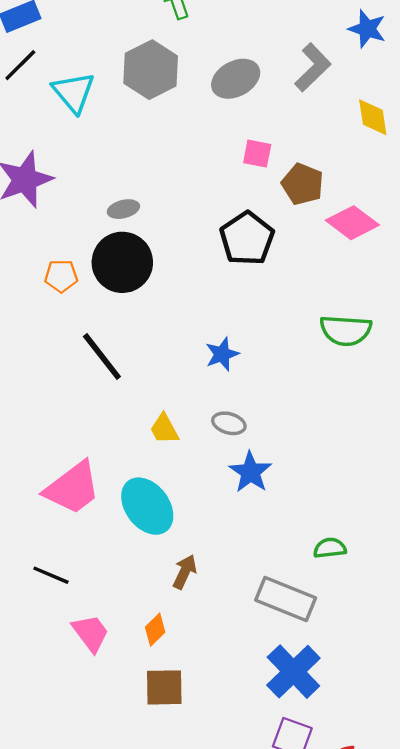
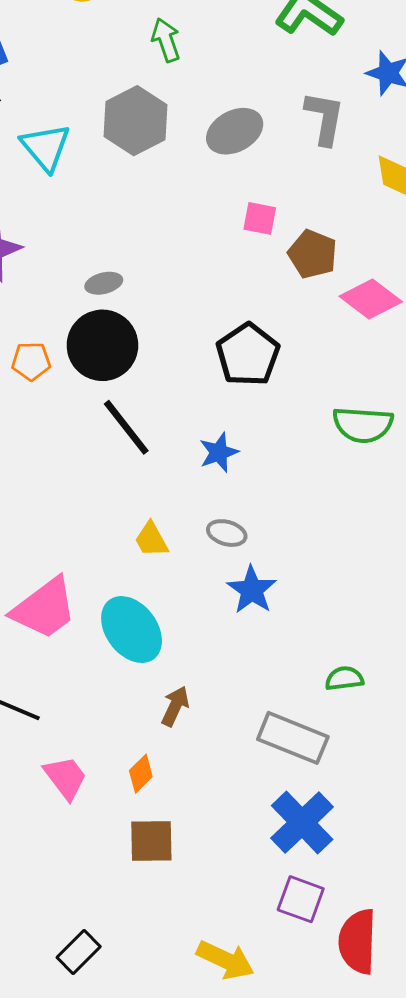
gray L-shape: (313, 67) -> (325, 118), turned -36
black pentagon: (247, 239) -> (248, 355), moved
black line: (102, 356) -> (126, 427), moved

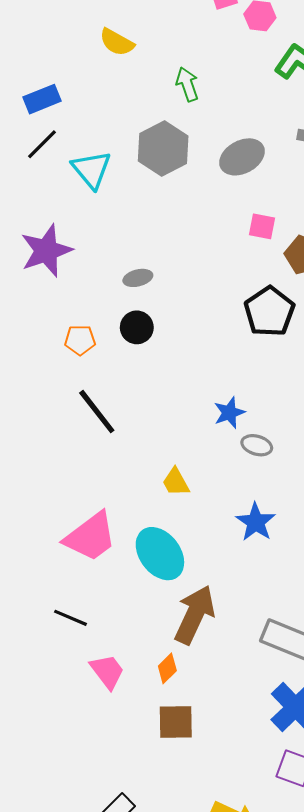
black circle: (102, 345) -> (137, 327), size x0.6
black pentagon: (248, 355) -> (269, 312), moved
black line: (126, 427) -> (97, 412), moved
gray ellipse: (227, 533) -> (257, 445), moved
brown arrow: (175, 706) -> (195, 615), size x1.8

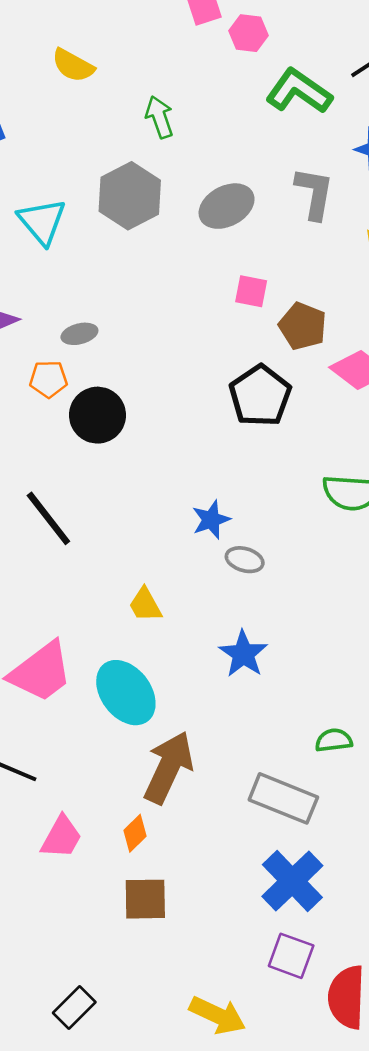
gray ellipse: (138, 278) -> (79, 334), moved
black circle: (137, 327) -> (98, 415), size x1.4
orange pentagon: (80, 340) -> (48, 379), moved
pink trapezoid: (107, 671) -> (61, 837), turned 66

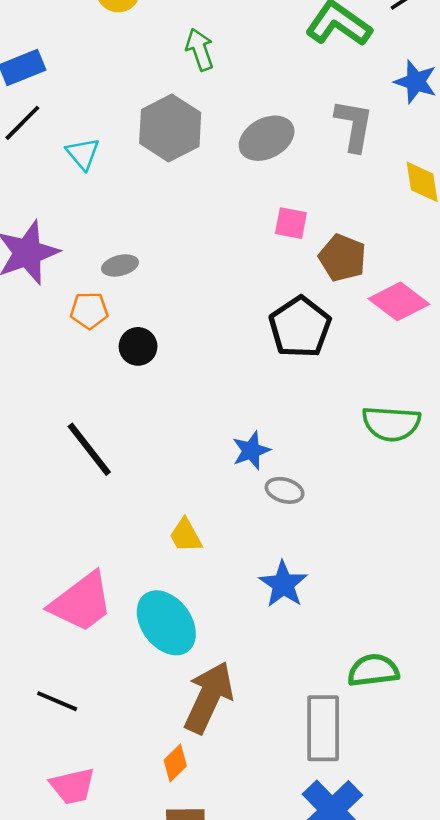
cyan triangle: (42, 222) -> (83, 154), size x0.7
black circle: (98, 415) -> (138, 346), size x0.7
green semicircle: (334, 740) -> (373, 670), size x1.4
gray rectangle: (283, 798) -> (323, 728), turned 68
pink trapezoid: (61, 837) -> (72, 786), moved, turned 48

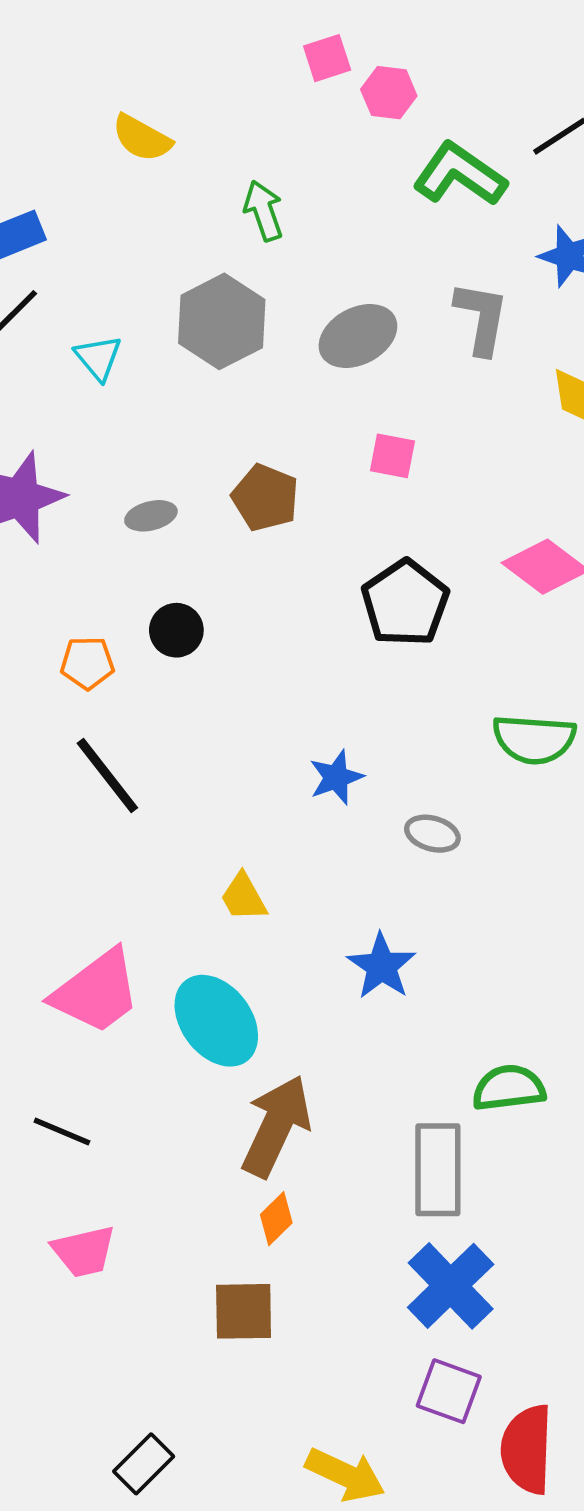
brown pentagon: (342, 258) -> (265, 498), moved
orange pentagon: (89, 310) -> (87, 663), moved
gray ellipse: (285, 490) -> (432, 834), moved
orange diamond: (175, 763) -> (276, 1219), moved

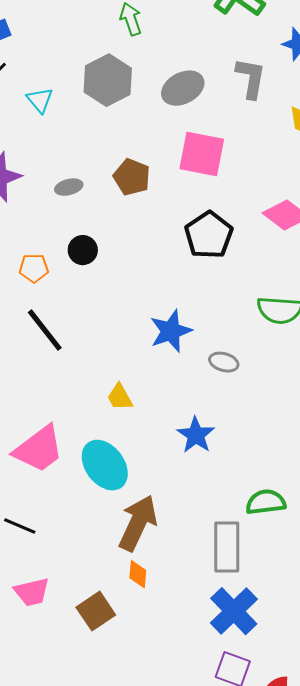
pink square: (392, 456) -> (202, 154), size x1.8
blue star: (336, 777) -> (171, 331), size x1.4
orange diamond: (276, 1219) -> (138, 574), turned -40
brown square: (244, 1311) -> (96, 611), moved, turned -33

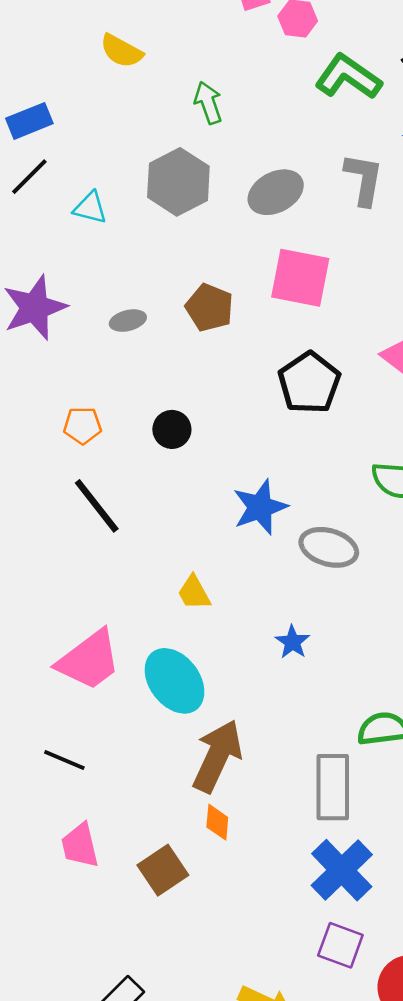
cyan triangle: (40, 100) -> (90, 208), turned -36
black circle: (83, 250) -> (172, 429), moved
gray ellipse: (224, 362) -> (329, 547), size x1.5
blue star: (196, 435) -> (292, 642), size x0.7
pink trapezoid: (32, 592) -> (80, 845), turned 90

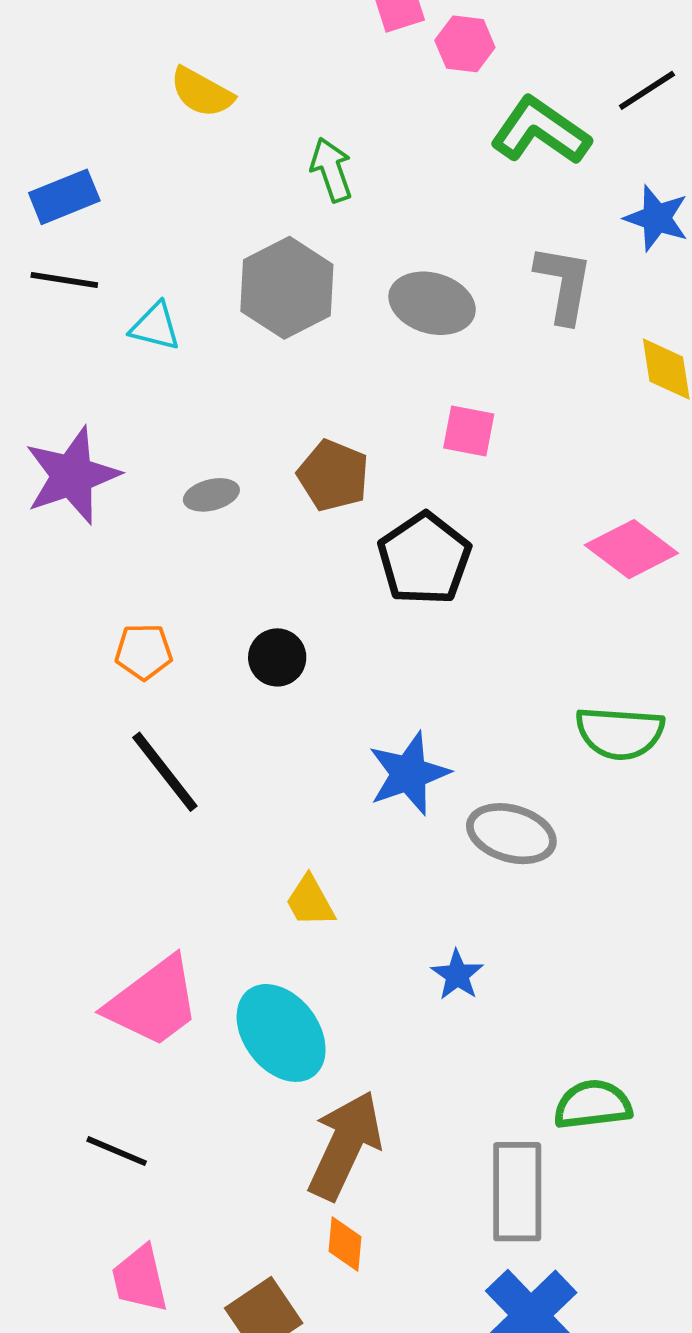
black line: (29, 177) -> (64, 280), turned 54
gray ellipse: (276, 192) -> (432, 303), turned 44
pink square: (300, 278) -> (469, 431), size x0.6
black pentagon: (309, 383) -> (424, 559), moved

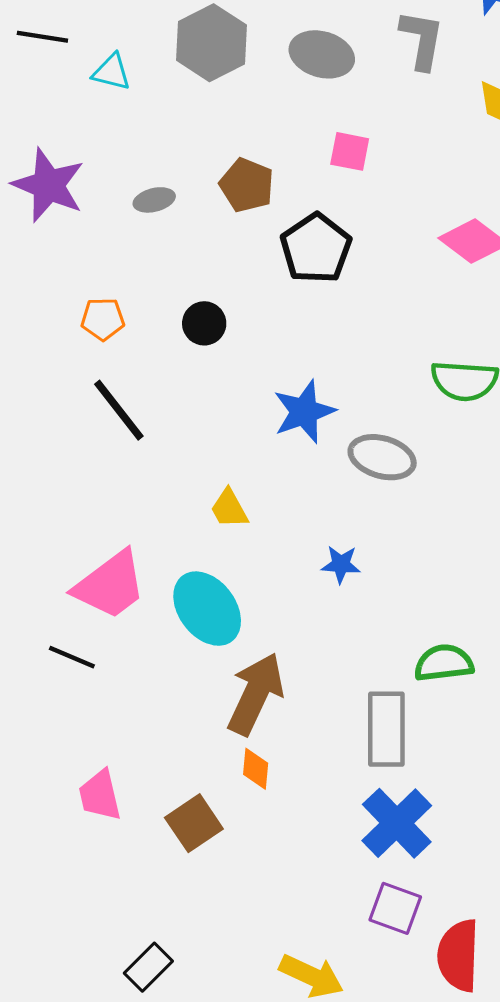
purple star: (72, 476) -> (48, 185), turned -30
blue star: (457, 975) -> (341, 564), turned -30
black line: (117, 1151) -> (72, 657), moved

